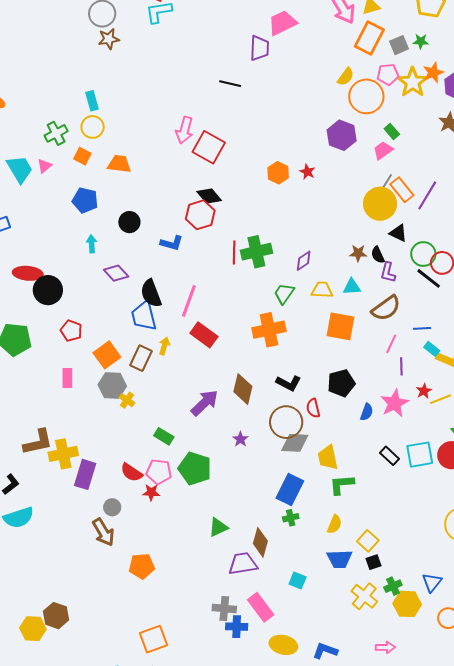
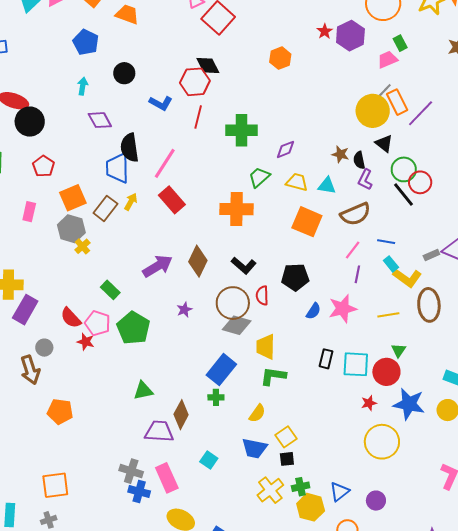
red star: (307, 172) -> (325, 31), moved
red line: (234, 252) -> (198, 117), moved
red star: (424, 391) -> (369, 403), moved
black rectangle: (389, 456) -> (326, 359), turned 48

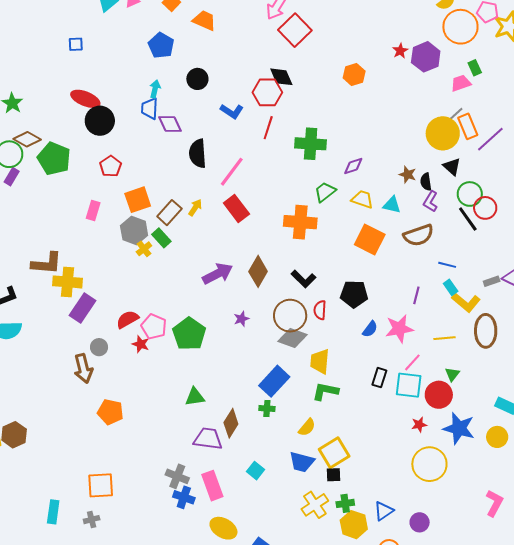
blue trapezoid: (117, 168) -> (150, 108), moved, size x0.7
pink line: (353, 250) -> (412, 362), moved
green rectangle: (110, 290) -> (161, 238), moved
red semicircle: (71, 318) -> (128, 319), turned 100
yellow square: (286, 437) -> (334, 453), size x1.4

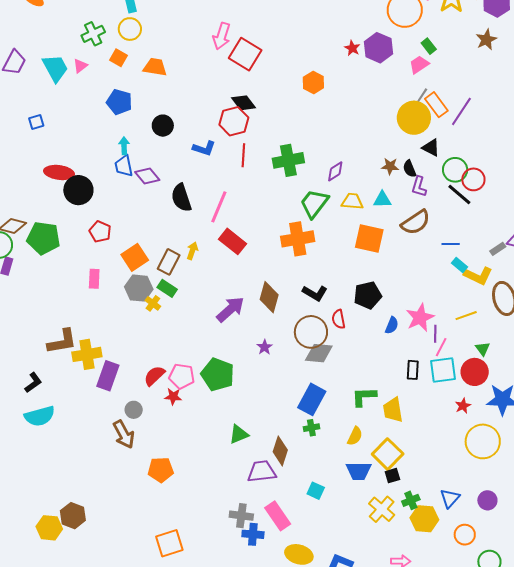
green trapezoid: (325, 192) -> (314, 203), size x1.4
purple line: (416, 295) -> (435, 334), moved
yellow trapezoid: (320, 361) -> (393, 410), moved

